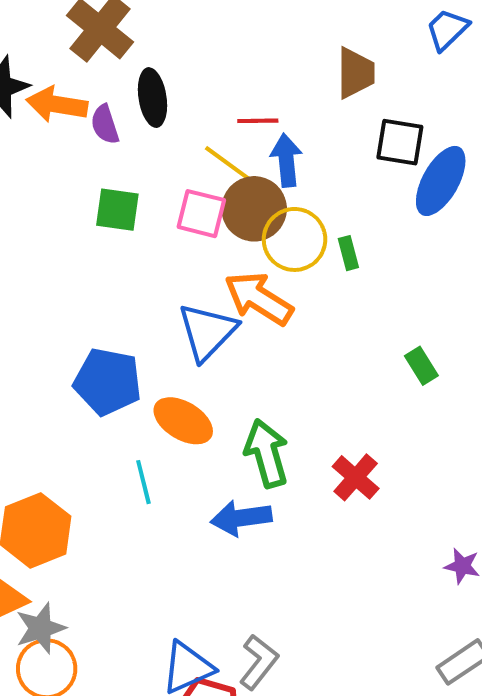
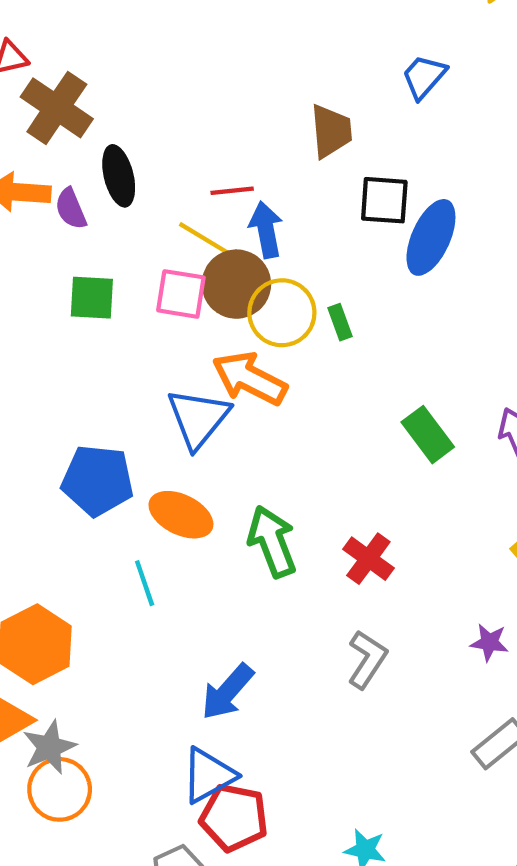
green rectangle: (421, 366) -> (428, 435), size x1.4
blue arrow: (241, 518) -> (227, 692), moved, turned -36
gray L-shape: (259, 662) -> (367, 659), moved

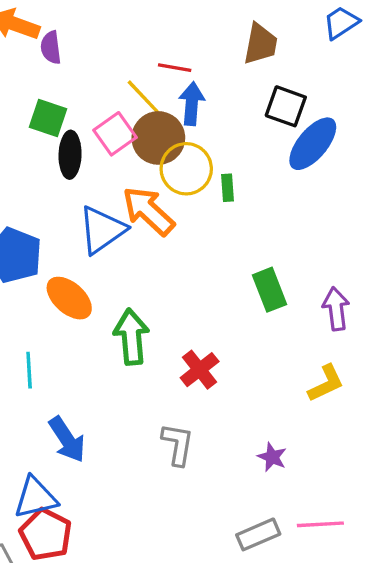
black ellipse: (119, 176) -> (70, 155), moved
pink square: (181, 294) -> (115, 134), turned 30
cyan line: (145, 583) -> (29, 370), moved
gray L-shape: (367, 659) -> (178, 444), turned -39
blue arrow: (227, 692) -> (67, 439), turned -90

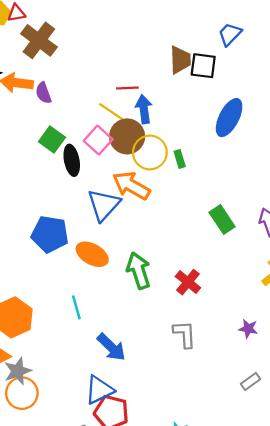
black square: (286, 106) -> (203, 66), moved
green square: (48, 118) -> (52, 139), turned 30
gray rectangle: (258, 534) -> (251, 381), size x0.7

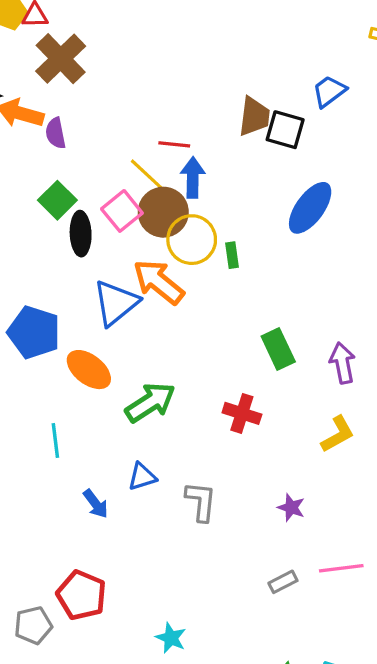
green arrow: (139, 271) -> (150, 402), turned 66
red cross: (188, 282) -> (242, 413), moved, turned -30
blue arrow: (111, 347) -> (96, 504), size x0.7
blue triangle: (99, 390) -> (142, 477), moved, size x0.7

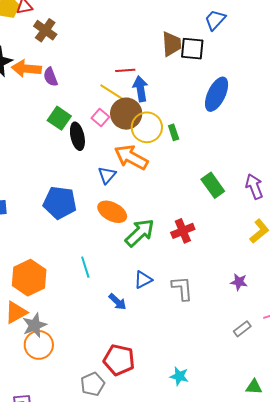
brown cross: (61, 59) -> (45, 30), size x0.7
pink square: (122, 211) -> (100, 118), size x0.7
blue triangle: (116, 303) -> (107, 175), size x0.6
orange ellipse: (89, 370) -> (112, 212), moved
red cross: (242, 413) -> (183, 231), moved, turned -30

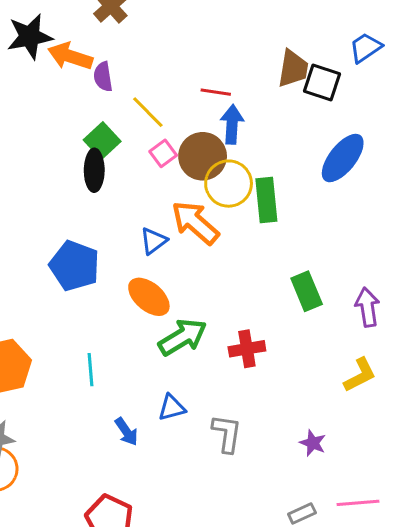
yellow line: (112, 92) -> (148, 112), moved
green rectangle: (174, 132) -> (266, 200), size x1.8
black ellipse: (77, 136) -> (94, 170), moved

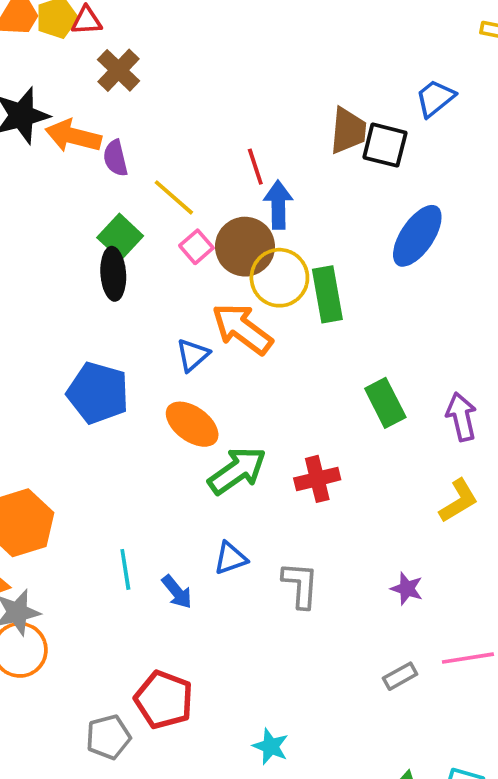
red line: (216, 92) -> (255, 167), turned 68
cyan line: (91, 370) -> (125, 569), moved

